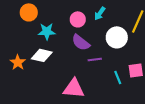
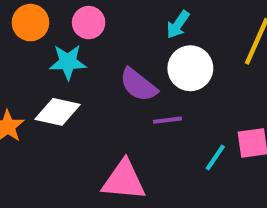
pink circle: (78, 19) -> (89, 23), moved
white circle: (117, 37) -> (190, 68), moved
cyan line: (118, 77) -> (215, 158), turned 56

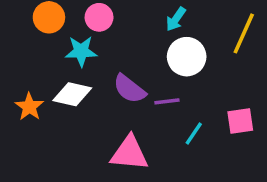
purple semicircle: (138, 85) -> (129, 89), moved
cyan line: (215, 158) -> (194, 134), moved

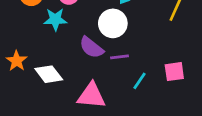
white circle: (187, 57) -> (113, 23), moved
white diamond: (72, 94) -> (49, 74), moved, turned 40

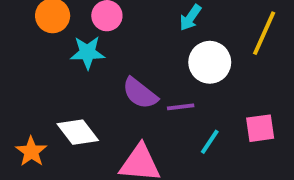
white circle: (113, 23) -> (210, 62), moved
orange star: (17, 61) -> (31, 152), moved

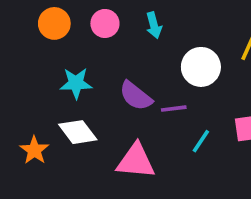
cyan arrow: (190, 18) -> (154, 25), moved, turned -50
cyan star: (88, 53) -> (76, 83), moved

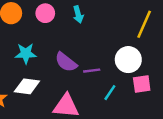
white circle: (201, 67) -> (128, 60), moved
white diamond: (78, 132) -> (27, 86), turned -45

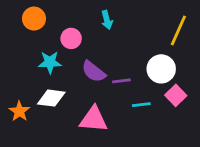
pink circle: (45, 13) -> (71, 38), moved
pink square: (142, 84) -> (176, 95), turned -36
cyan line: (110, 93) -> (141, 105), turned 49

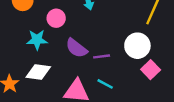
cyan line: (141, 105) -> (105, 84), moved, turned 35

